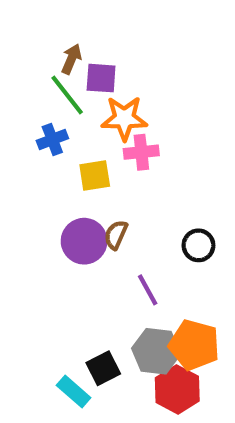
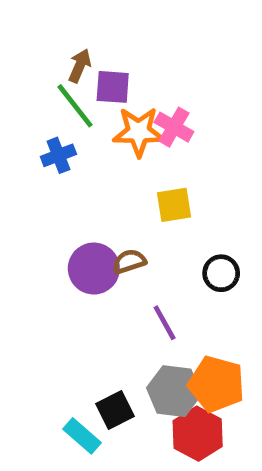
pink cross: (141, 152) -> (174, 127), moved, turned 36
yellow square: (95, 175) -> (174, 205), moved
brown semicircle: (116, 235) -> (129, 261), turned 48

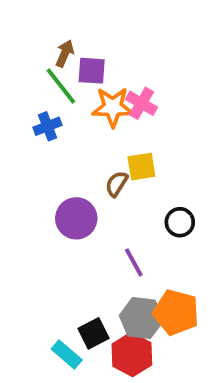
brown semicircle: (129, 261) -> (117, 184), moved, turned -40
red hexagon: (198, 434) -> (132, 354), moved

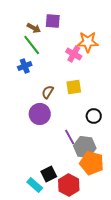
brown arrow: (65, 53) -> (34, 28), turned 96
purple square: (92, 71) -> (53, 21), moved
orange star: (113, 107) -> (88, 42), moved
brown semicircle: (117, 184) -> (48, 92), moved
gray hexagon: (141, 318) -> (85, 147), moved

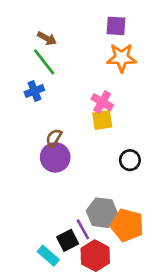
purple square: (53, 21) -> (116, 26), moved
pink cross: (74, 54) -> (102, 102), moved
brown semicircle: (48, 92) -> (54, 138), moved
purple line: (70, 137) -> (83, 229), moved
gray hexagon: (85, 147) -> (102, 213), moved

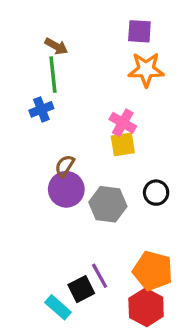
green line: (44, 62) -> (53, 75), turned 32
gray hexagon: (102, 213) -> (108, 204), moved
red hexagon: (95, 256) -> (146, 307), moved

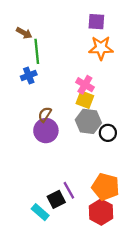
brown arrow: (56, 46) -> (24, 33), moved
yellow square: (123, 144) -> (85, 100), turned 30
gray hexagon: (108, 204) -> (88, 121), moved

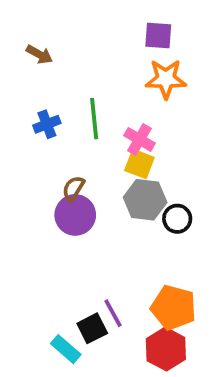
green line: (37, 51) -> (94, 119), moved

